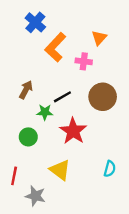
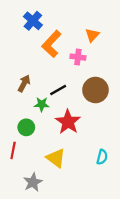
red line: (14, 176) -> (13, 150), moved
gray star: (35, 196) -> (33, 182), turned 30

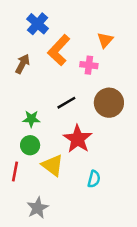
brown arrow: (24, 83) -> (23, 64), moved
green star: (42, 104) -> (31, 119), moved
cyan semicircle: (102, 157) -> (94, 179), moved
yellow triangle: (56, 158) -> (53, 165), moved

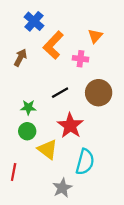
red line: (15, 172) -> (14, 172), moved
cyan semicircle: (94, 179) -> (85, 162), size x1.6
gray star: (38, 208) -> (62, 188), moved

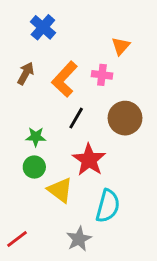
orange L-shape: (53, 45) -> (65, 79), moved
black line: (60, 93) -> (76, 118), turned -30
red line: (14, 172) -> (17, 239), moved, turned 42

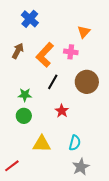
red star: (89, 160) -> (62, 111), size x0.6
yellow triangle: (60, 190) -> (42, 144), moved, turned -36
cyan semicircle: (108, 206) -> (75, 143), size x0.7
gray star: (79, 239) -> (81, 167), moved

